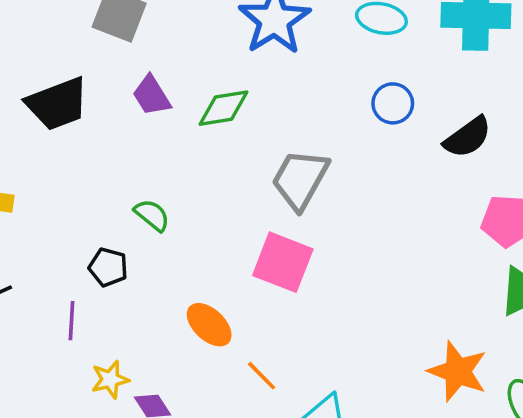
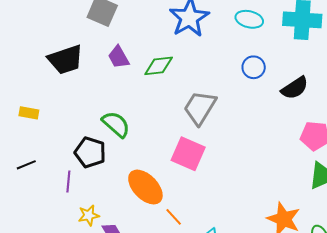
green semicircle: (152, 215) -> (116, 124), size x1.4
black pentagon: (108, 267) -> (90, 152), size x1.4
orange ellipse: (209, 325) -> (145, 187), size x1.4

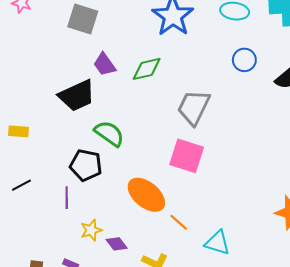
black trapezoid: (66, 60) -> (77, 96), moved

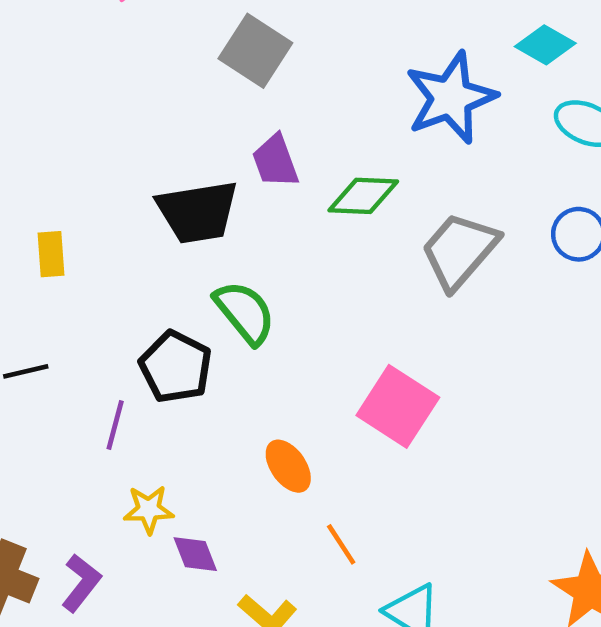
gray trapezoid: (194, 107) -> (459, 251), moved
yellow rectangle: (19, 131) -> (51, 254), turned 66
orange ellipse: (146, 195) -> (288, 466), size x0.6

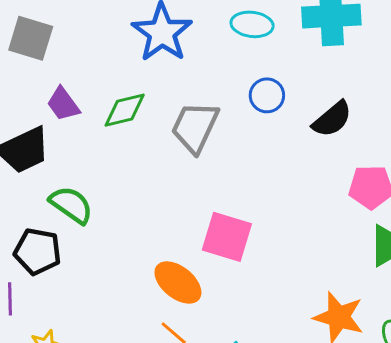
pink square: (398, 406) -> (227, 237), moved
orange ellipse: (288, 466) -> (178, 283), moved, size x1.4

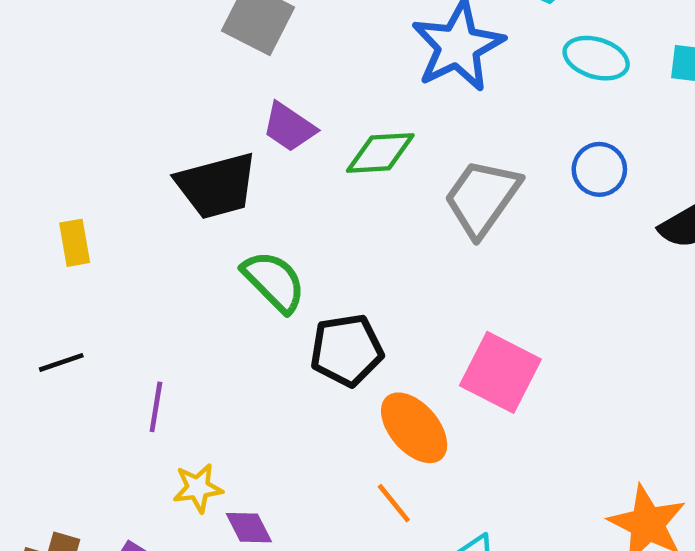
purple trapezoid: (63, 104) -> (289, 127), turned -30
black pentagon: (38, 251) -> (347, 350), moved, turned -30

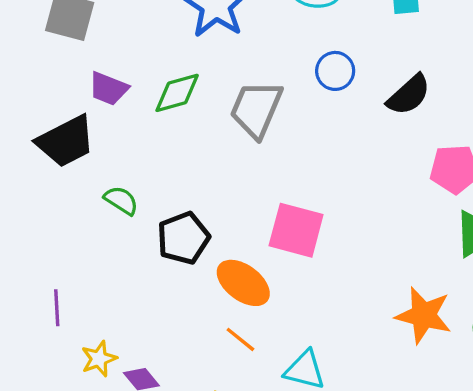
green semicircle: (274, 281) -> (121, 200), size x0.7

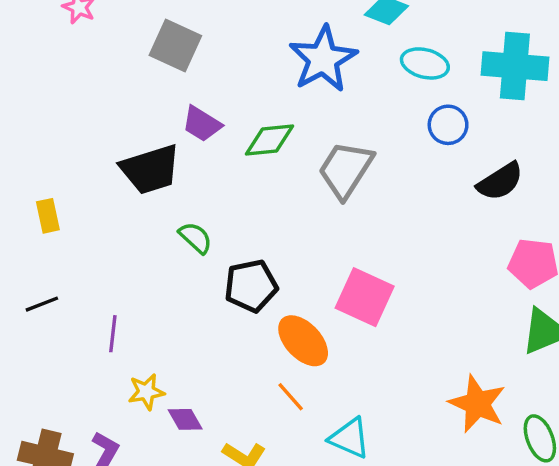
blue circle: (335, 71) -> (448, 125), moved

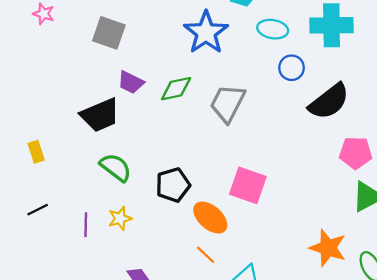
black semicircle: (500, 181) -> (329, 101), size x1.4
green semicircle: (195, 238) -> (116, 167), moved, size x1.4
yellow star: (146, 392) -> (120, 218), moved

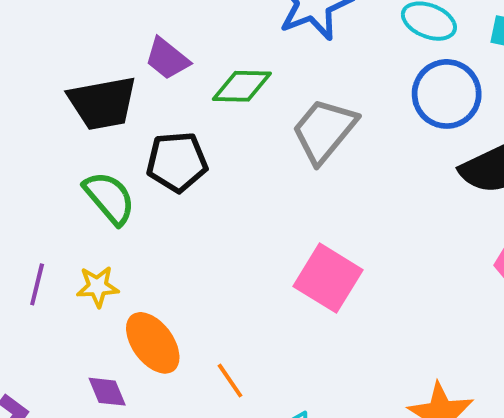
blue circle: (292, 68) -> (447, 94), size x1.5
black pentagon: (173, 185) -> (177, 162), moved
orange ellipse: (210, 218) -> (153, 343), moved

